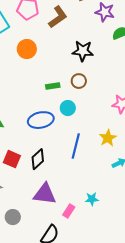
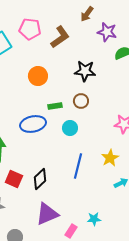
orange circle: (27, 49) -> (38, 76), moved
blue ellipse: (41, 120) -> (33, 124), moved
purple triangle: (45, 194) -> (47, 214), turned -30

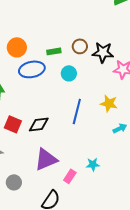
black star: (85, 71) -> (103, 52), moved
orange circle: (38, 76) -> (17, 47), moved
yellow star: (110, 158) -> (109, 103), turned -30
black diamond: (40, 179) -> (39, 124), turned 35

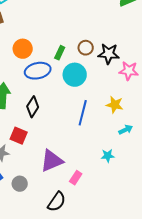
green rectangle: (54, 51) -> (60, 53), turned -56
cyan circle: (69, 73) -> (75, 75), size x1.5
red square: (13, 124) -> (19, 136), moved
black diamond: (39, 124) -> (33, 107), moved, turned -50
cyan star: (93, 164) -> (108, 156), moved

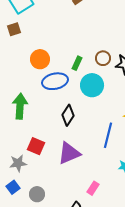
black diamond: (33, 107) -> (68, 115), moved
blue line: (83, 113) -> (108, 135), moved
purple triangle: (52, 161) -> (69, 153), moved

